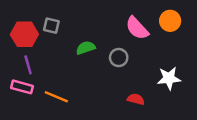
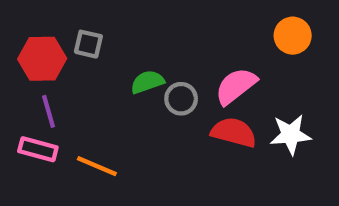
pink semicircle: (137, 28) -> (236, 86), moved, turned 95
gray circle: (119, 58) -> (181, 99), moved
red semicircle: (136, 99) -> (234, 132), moved, size x1.5

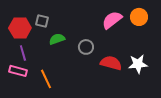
green semicircle: (147, 82) -> (57, 39), moved
pink semicircle: (236, 86) -> (112, 20), moved
orange line: (97, 166) -> (46, 79), turned 42

